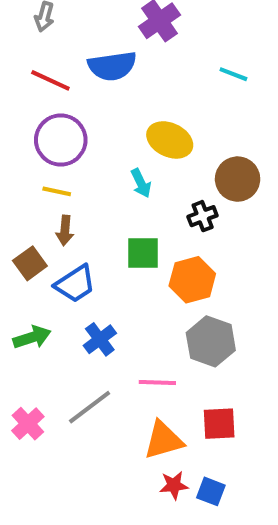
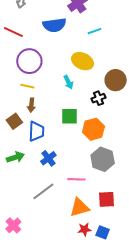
cyan line: (233, 74) -> (95, 31), moved, turned -40
red line: (50, 80) -> (13, 32), moved
blue trapezoid: (75, 284) -> (36, 131), turned -55
pink cross: (28, 424) -> (13, 225), moved

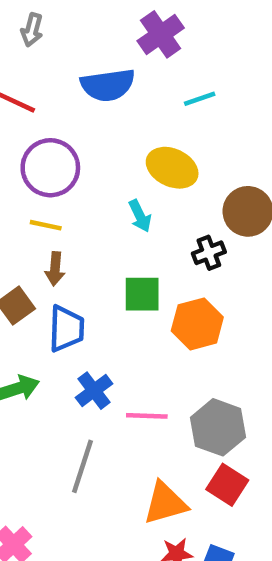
gray hexagon: (103, 159) -> (218, 427), moved
pink line: (76, 179) -> (147, 416), moved
gray line: (43, 191) -> (82, 466), turned -35
red square: (107, 199) -> (227, 485), turned 36

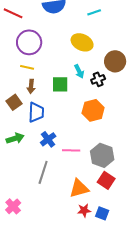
cyan arrow: (140, 216) -> (79, 71), moved
green square: (142, 294) -> (60, 84), moved

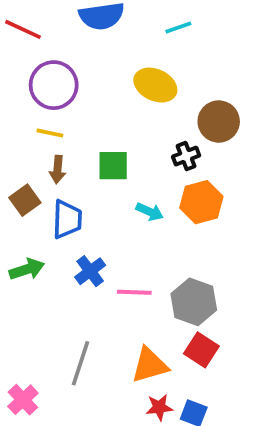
cyan arrow: (79, 71) -> (150, 212), moved, turned -40
orange hexagon: (93, 110) -> (201, 202), moved
gray line: (43, 172) -> (81, 363), moved

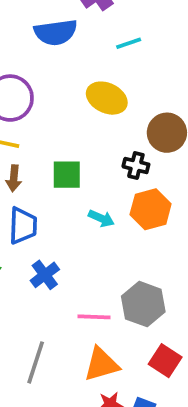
black cross: (186, 156) -> (136, 165), turned 35
pink line: (134, 292) -> (94, 317), moved
red square: (201, 350) -> (165, 361), moved

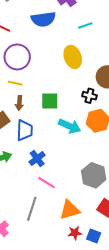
yellow ellipse: (107, 98) -> (73, 57), turned 45
cyan arrow: (101, 218) -> (70, 126), size x1.5
pink line: (94, 317) -> (47, 183), moved, turned 30

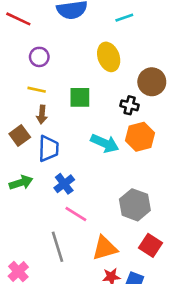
purple circle: (17, 57) -> (39, 57), size x0.6
green square: (50, 101) -> (80, 97), moved
gray line: (32, 209) -> (58, 247), turned -35

